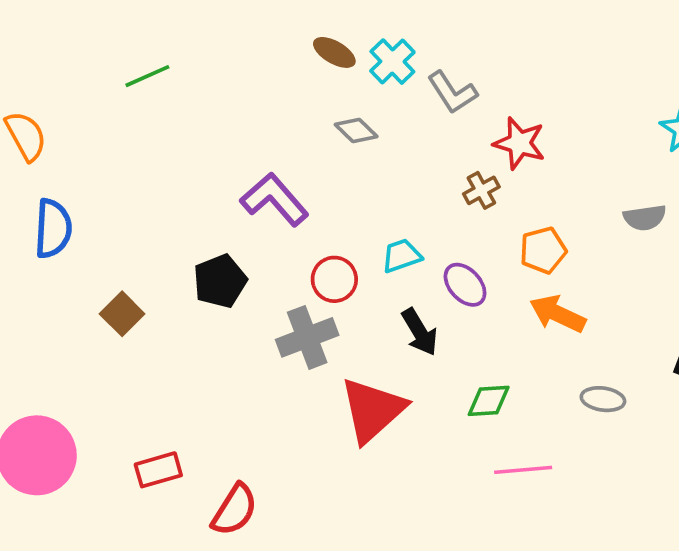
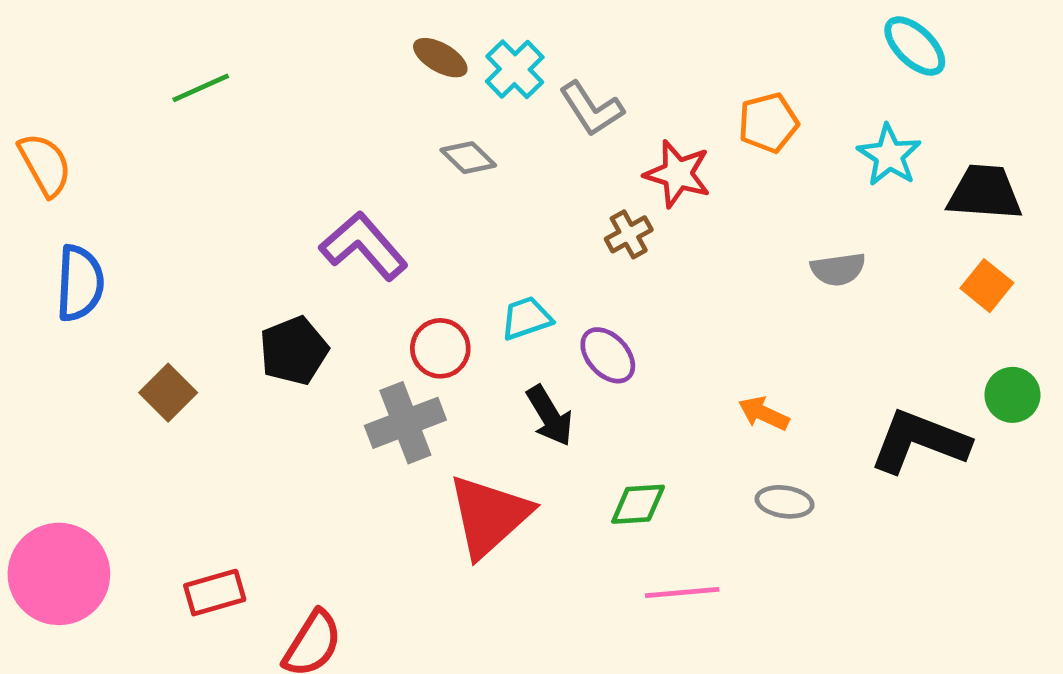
orange pentagon: (543, 250) -> (768, 123), moved
orange arrow: (558, 314) -> (764, 413), moved, size x0.7

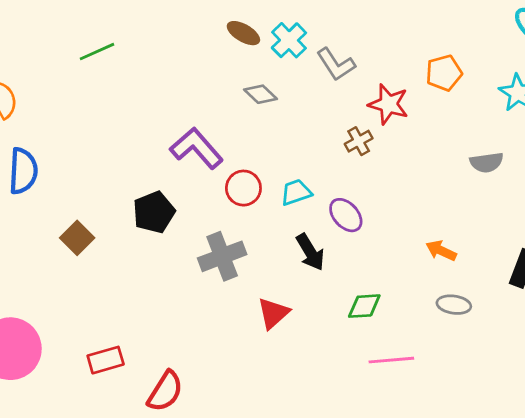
red circle: (440, 348) -> (243, 188), moved
red triangle: (489, 516) -> (273, 313), size x0.6

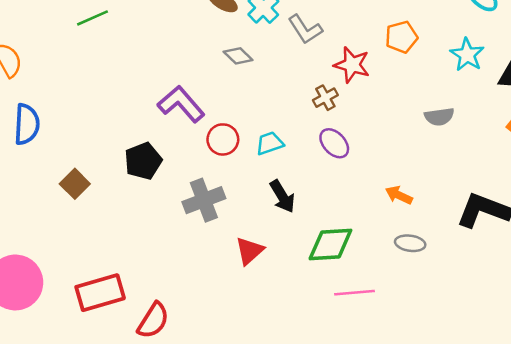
purple ellipse: (346, 215) -> (334, 143), moved
green diamond: (364, 306) -> (330, 245), size x1.5
red rectangle: (106, 360) -> (100, 293), size x1.5

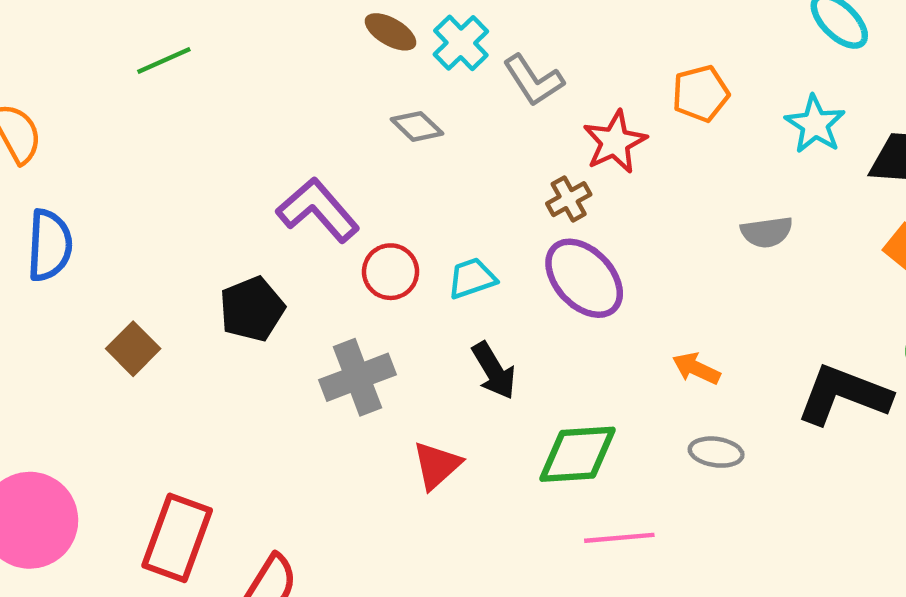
red star: (352, 65) -> (615, 142), turned 30
purple ellipse: (334, 143) -> (584, 278), size x1.5
red rectangle: (100, 293) -> (177, 538), turned -54

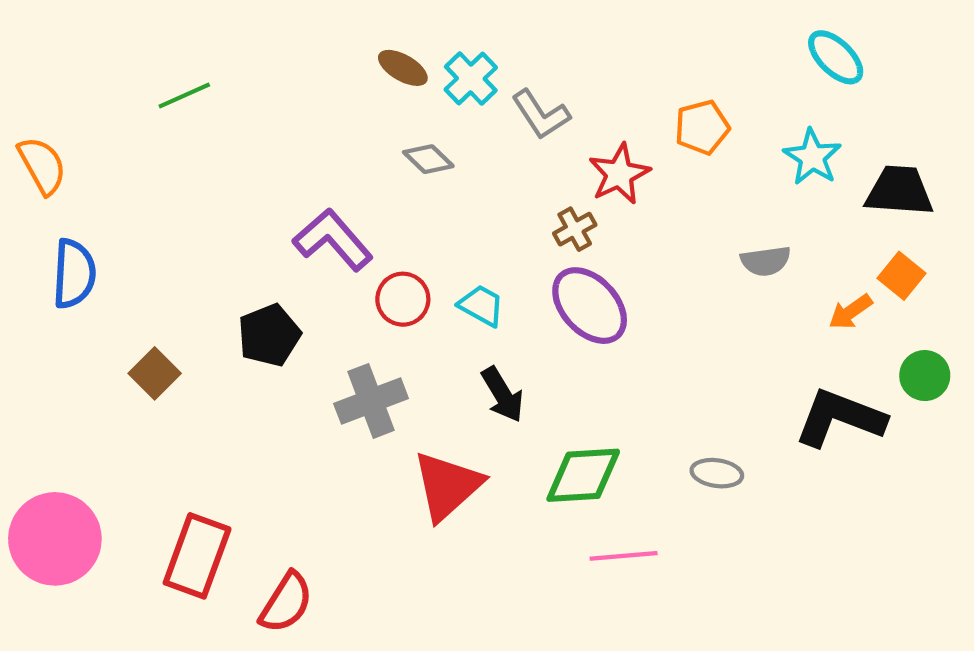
cyan trapezoid: (472, 278) -> (481, 306), turned 48
orange arrow: (696, 368) -> (851, 312), moved, turned -60
red triangle: (437, 465) -> (447, 486), size x1.5

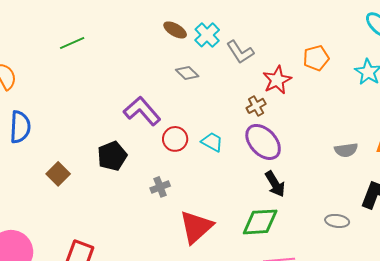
gray semicircle: (766, 261) -> (346, 150), moved
black arrow: (503, 395) -> (275, 184), moved
gray cross: (371, 401) -> (160, 187), size x0.6
gray ellipse: (717, 473) -> (337, 221), moved

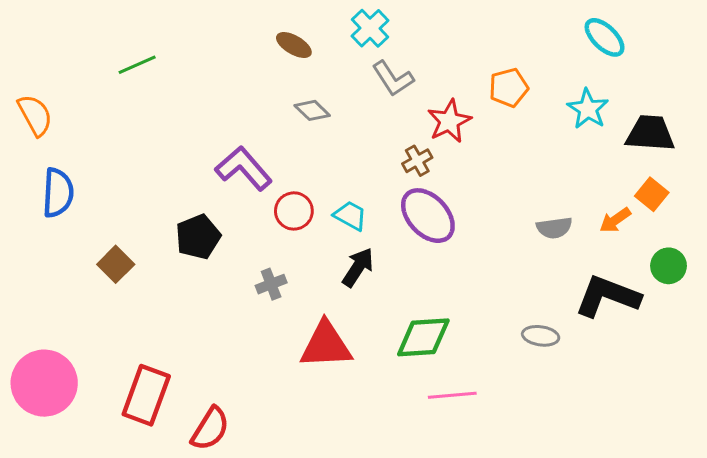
cyan cross: (207, 35) -> (370, 28), moved
black arrow: (275, 184) -> (358, 267), moved, turned -116
red triangle: (196, 227) -> (326, 345), turned 39

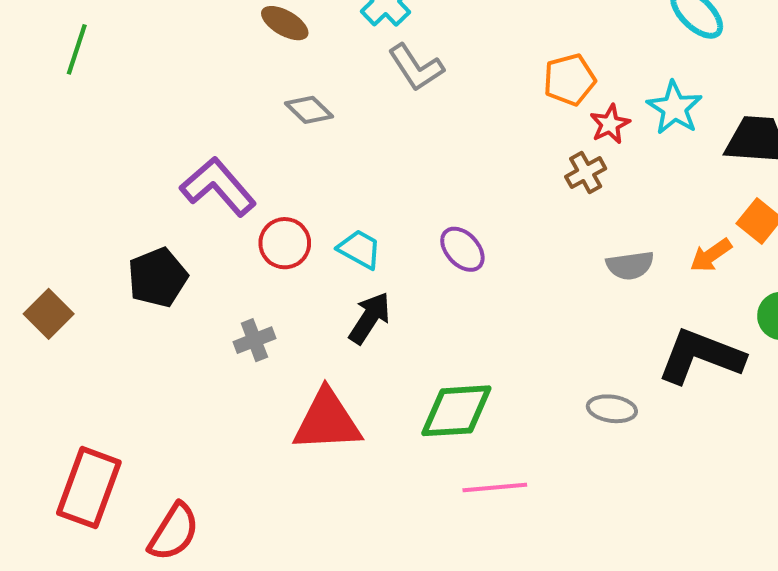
green line: (137, 65) -> (77, 49), turned -48
red star: (449, 121) -> (610, 124), moved, size x0.7
brown cross: (417, 161) -> (586, 173), moved
purple ellipse: (428, 216) -> (462, 249), size x0.6

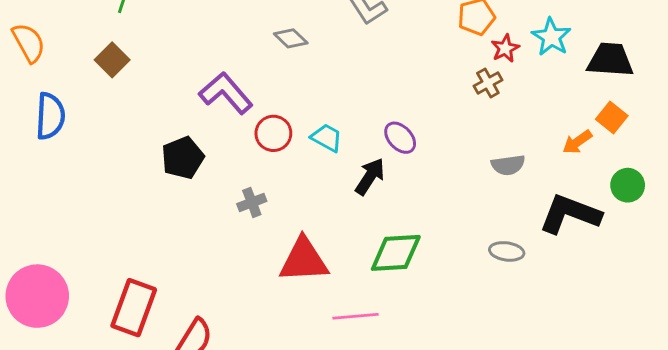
gray semicircle: (630, 265) -> (508, 165), moved
brown square: (49, 314) -> (112, 60), moved
black arrow: (370, 318) -> (370, 177), moved
pink line: (495, 488) -> (355, 316), moved

